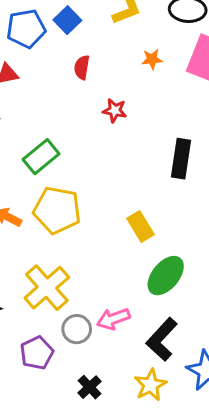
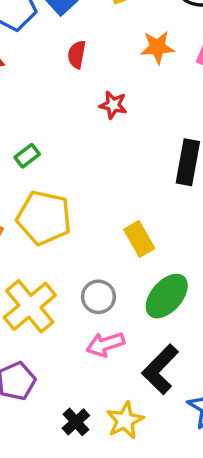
orange star: (152, 59) -> (157, 47), size x1.4
green rectangle: (41, 157) -> (27, 156), size x0.6
gray circle: (77, 329) -> (98, 297), moved
yellow star: (150, 385) -> (125, 420), moved

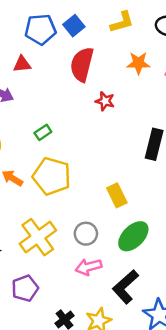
red semicircle: (77, 55) -> (82, 64), size x1.8

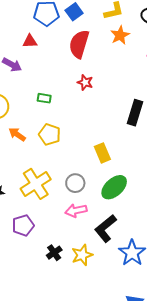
orange star: (138, 63) -> (120, 35), moved, turned -30
red star: (105, 101) -> (85, 82), moved
green rectangle: (43, 132) -> (44, 98), turned 40
yellow pentagon: (52, 176) -> (50, 134), size x0.7

